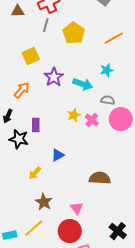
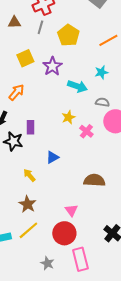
brown triangle: (18, 11) -> (14, 22), moved
purple star: (54, 77) -> (52, 66), moved
pink cross: (92, 120) -> (86, 131), moved
yellow arrow: (35, 173) -> (29, 175), turned 96
brown star: (44, 202) -> (27, 204), moved

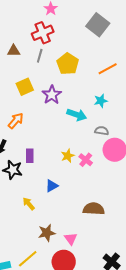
yellow star: (68, 117) -> (68, 156), moved
brown star: (27, 204) -> (47, 233), moved, turned 30

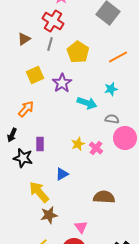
red cross: (43, 33) -> (53, 21), turned -35
brown triangle: (14, 51) -> (24, 39), turned -32
yellow arrow: (29, 204) -> (39, 192), size x1.6
brown star: (47, 233) -> (49, 215), moved

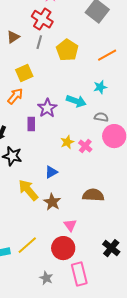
purple star: (62, 83) -> (47, 108), moved
orange arrow: (26, 109) -> (15, 96), moved
purple rectangle: (40, 144) -> (31, 124), moved
brown star: (49, 215) -> (52, 202), moved, turned -30

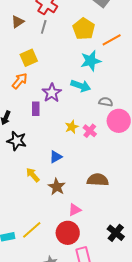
yellow pentagon: (67, 50) -> (84, 29), moved
cyan star: (100, 87) -> (91, 61), moved, size x1.5
yellow arrow: (28, 190) -> (33, 175), size x0.7
pink triangle: (70, 225) -> (75, 210), turned 40

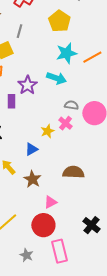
gray line: (44, 27) -> (19, 31), moved
orange line: (112, 40) -> (92, 57), moved
gray semicircle: (106, 102) -> (71, 105), moved
yellow star: (72, 127) -> (47, 131), moved

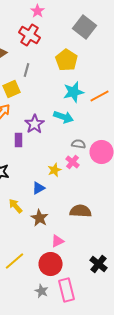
gray star: (26, 255) -> (42, 291), moved

